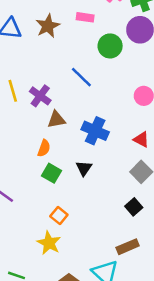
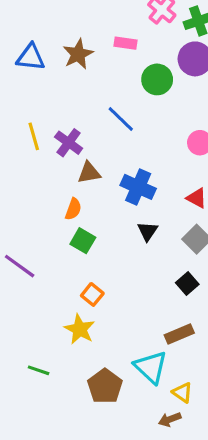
black triangle: (84, 168) -> (148, 231), moved

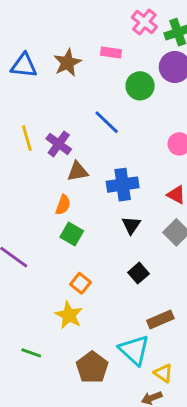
blue cross: (138, 187) -> (123, 185), turned -32
black square: (187, 283) -> (139, 273), moved

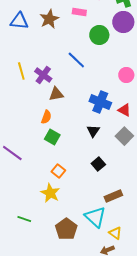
blue cross: (123, 185) -> (100, 102), moved, turned 30

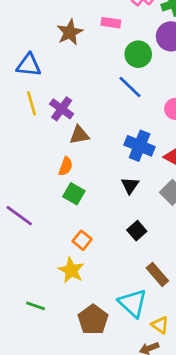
blue triangle: (19, 21) -> (29, 65), moved
blue line: (76, 60) -> (130, 87), moved
brown rectangle: (113, 196) -> (157, 274), turned 72

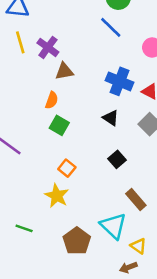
black triangle: (130, 186) -> (111, 118), turned -30

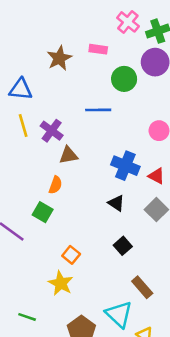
blue line: (111, 27) -> (98, 110), moved, turned -45
green square: (59, 125) -> (43, 212), moved

